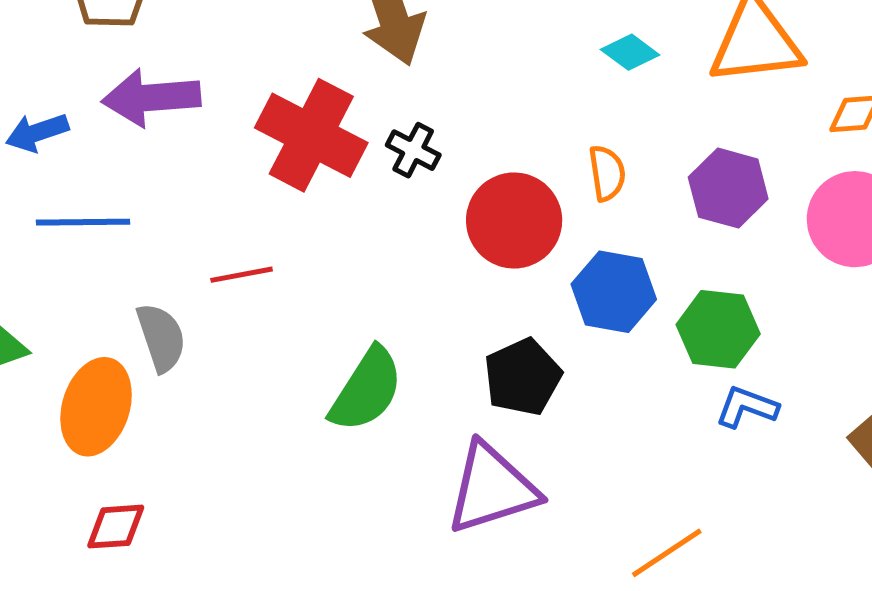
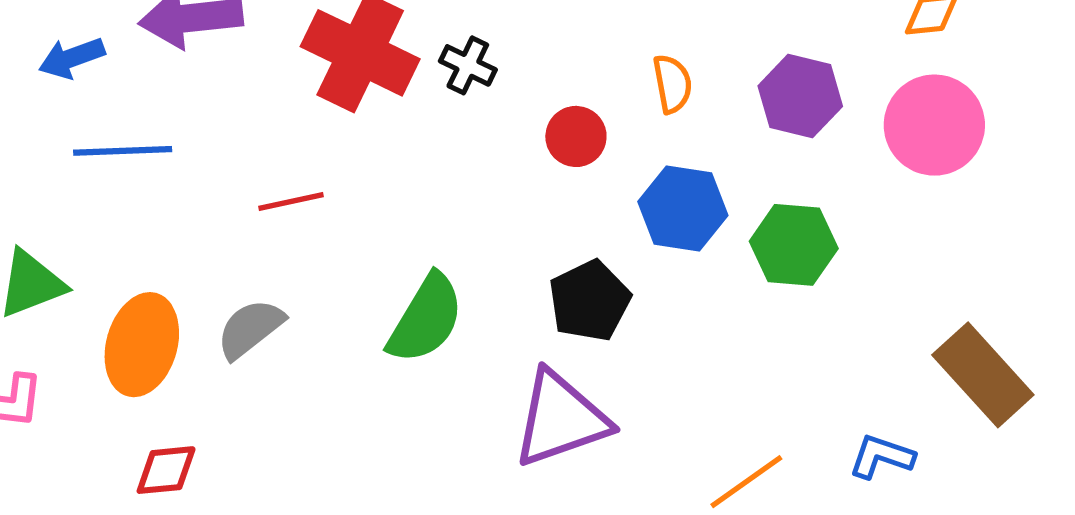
red circle: (514, 221) -> (576, 136), size x0.6
gray semicircle: (161, 337) -> (250, 329), moved, turned -108
blue L-shape: (747, 407) -> (882, 457), moved

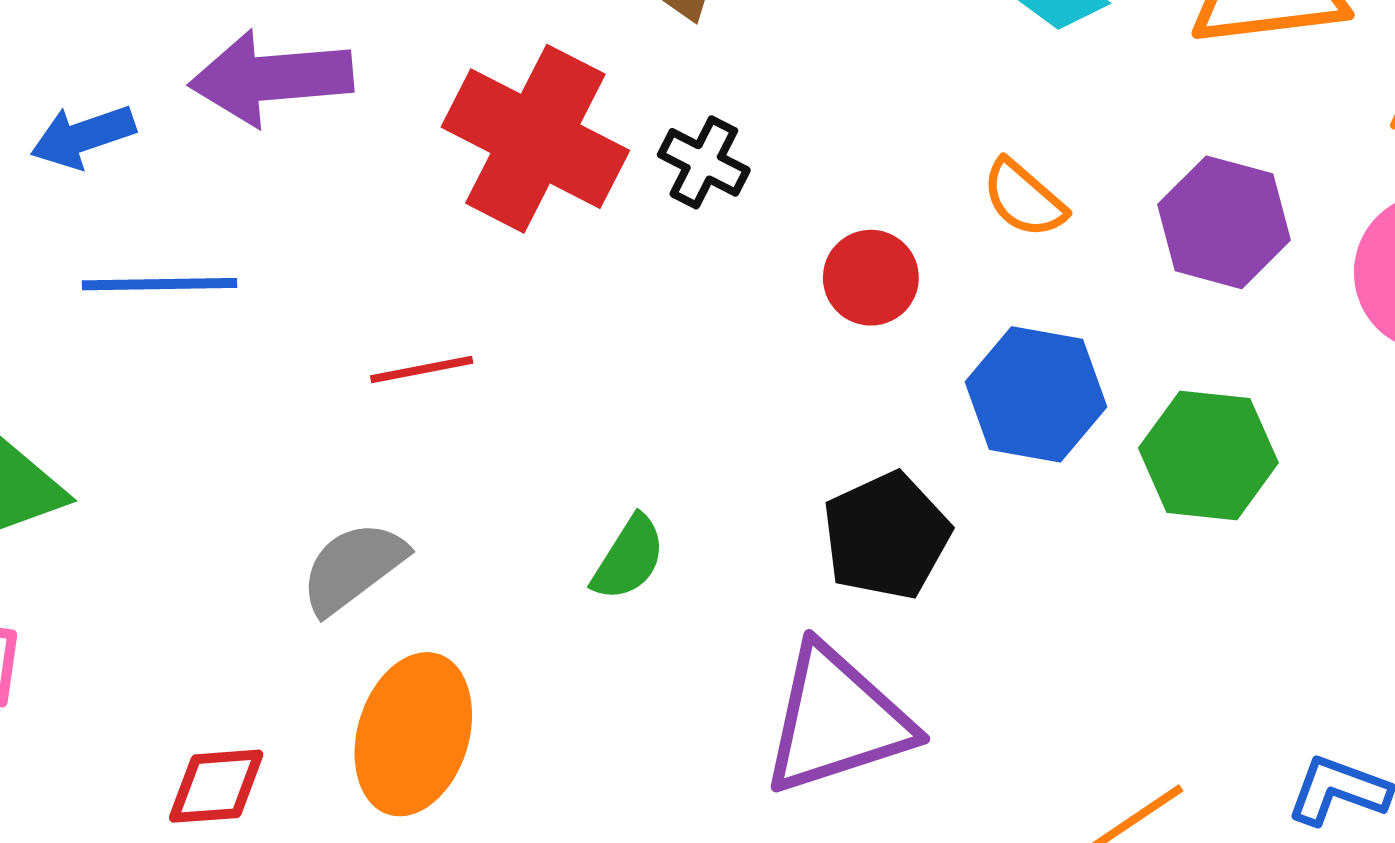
orange semicircle: (672, 84) -> (1024, 199), turned 140
green semicircle: (426, 319) -> (629, 558), size x0.6
orange ellipse: (142, 345) -> (413, 734), moved

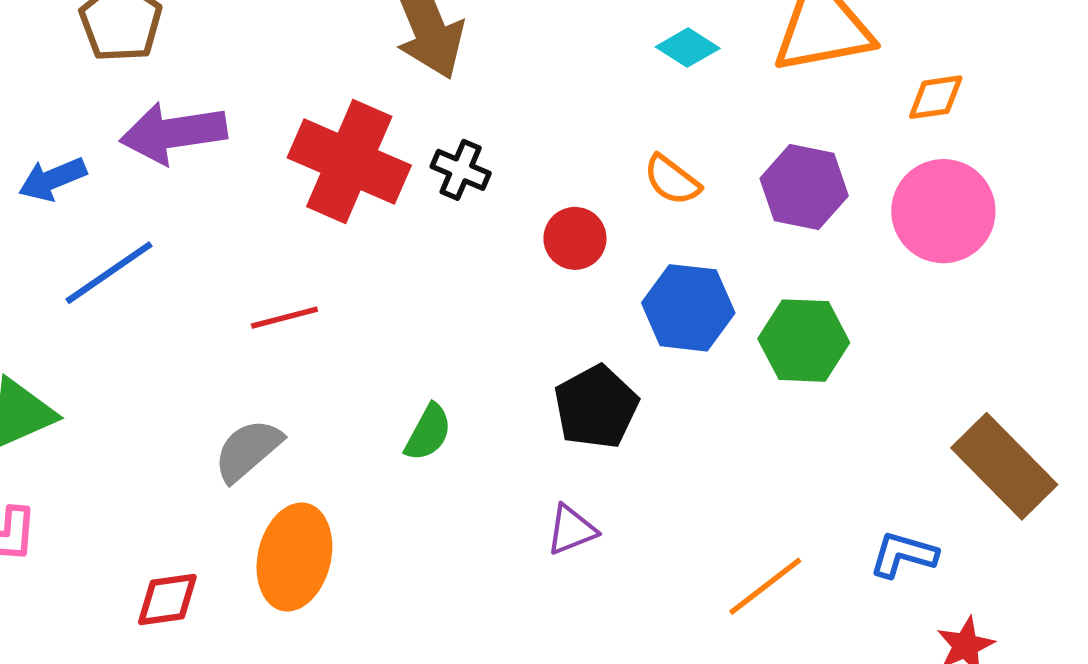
blue line: (159, 284) -> (109, 273), turned -30
purple triangle: (837, 720) -> (571, 530), size x0.5

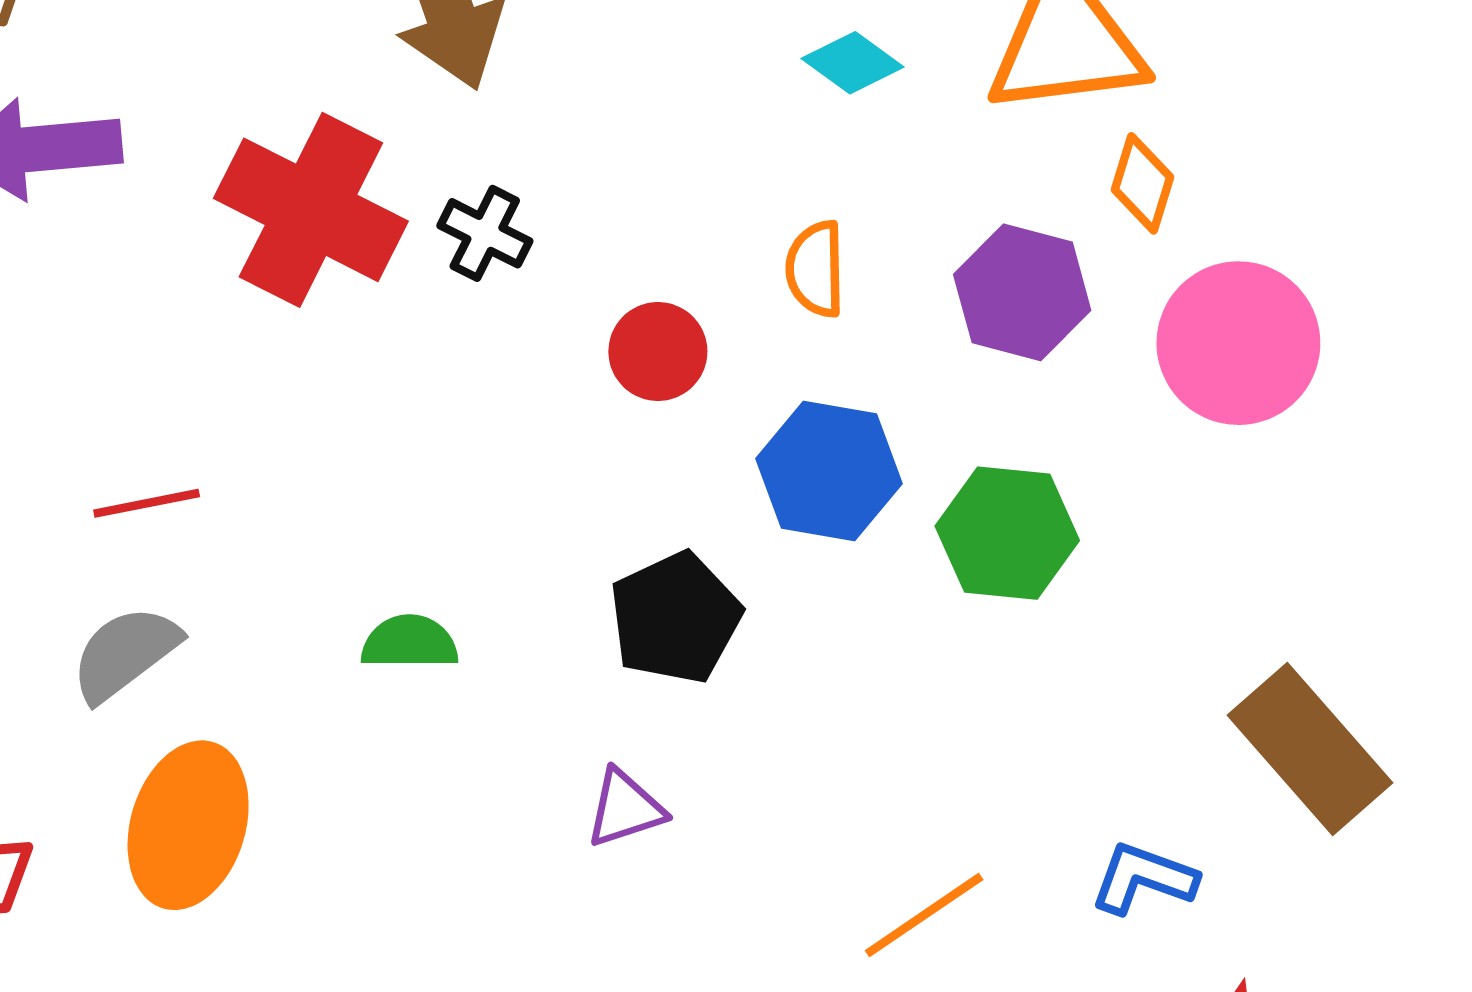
orange diamond: (936, 97) -> (1142, 183), moved, turned -68
orange semicircle: (672, 180) -> (815, 269), turned 48
red line: (284, 318) -> (147, 503), moved
green semicircle: (428, 432) -> (409, 642), turned -122

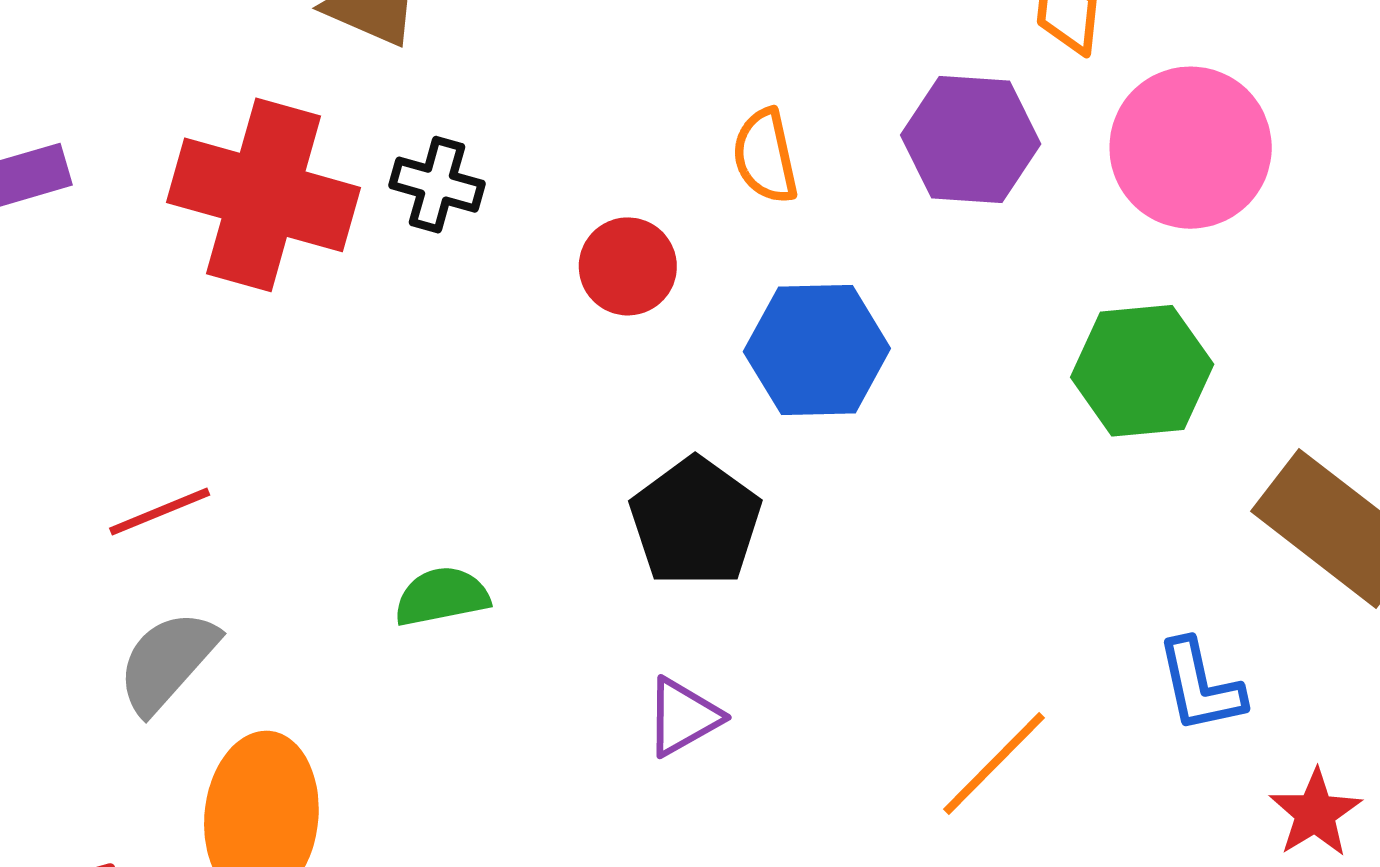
green hexagon: (1007, 533) -> (1142, 371), moved
blue L-shape: (1144, 878) -> (1200, 686), turned -111

